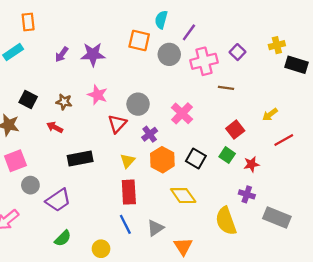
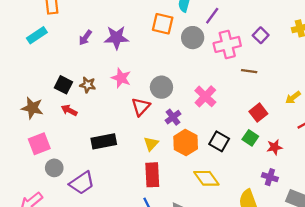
black square: (28, 99) -> (63, 85), moved
red arrow: (55, 127) -> (69, 110), moved

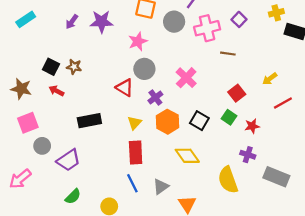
pink star: (121, 78) -> (138, 41), moved, turned 30
red triangle: (141, 107) -> (125, 88), turned -42

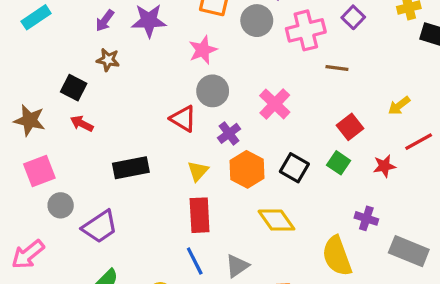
brown star: (74, 67) -> (108, 60), moved
red star: (252, 126) -> (384, 166), moved

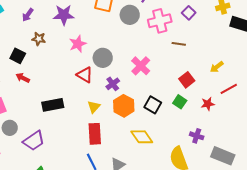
purple arrow: (105, 21) -> (28, 15), moved
pink star: (203, 50) -> (78, 44), moved

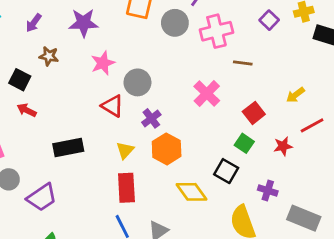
purple square: (189, 13) -> (269, 20), moved
pink cross: (141, 66) -> (207, 93), moved
black square: (153, 105) -> (226, 171), moved

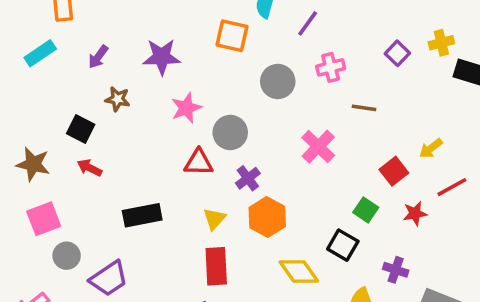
gray circle: (175, 23) -> (278, 81), moved
pink cross: (216, 31) -> (331, 67), size x0.7
red triangle: (113, 106) -> (199, 162), turned -30
red square: (254, 113) -> (394, 171), moved

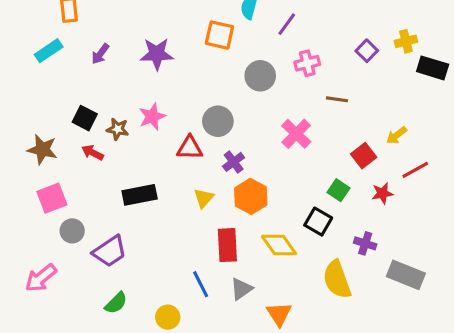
brown star: (118, 99) -> (118, 129), moved
pink star: (186, 108) -> (152, 117), moved
red rectangle: (216, 266) -> (227, 245), moved

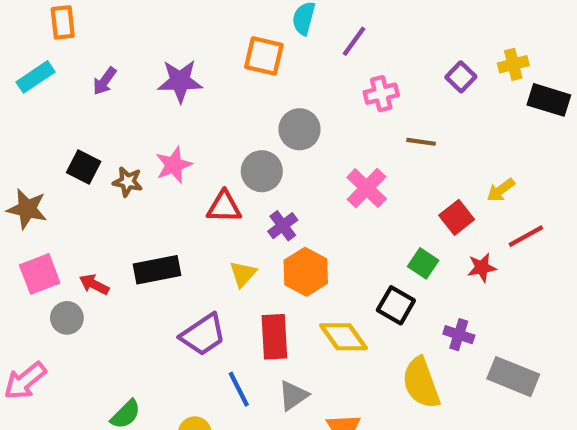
gray circle: (260, 76) -> (300, 129), moved
red arrow: (93, 153) -> (94, 284), moved
purple trapezoid: (110, 251) -> (203, 335), moved

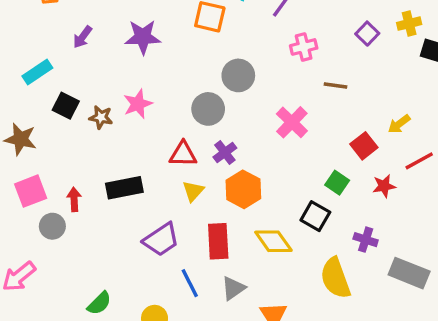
cyan rectangle: (35, 77) -> (37, 72), moved
red triangle: (224, 207) -> (183, 154), moved
red arrow: (94, 284) -> (74, 199), turned 60

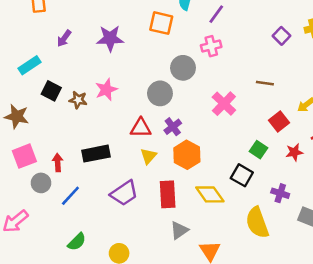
pink cross: (304, 47) -> (211, 46), moved
brown line: (335, 85) -> (265, 83), moved
blue line: (190, 283) -> (70, 196), moved, turned 70

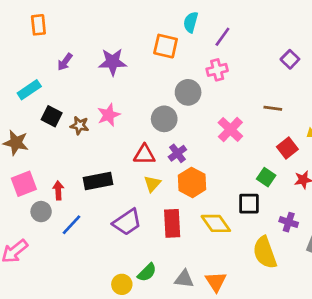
black square: (242, 175) -> (249, 204), turned -30
gray triangle: (179, 230) -> (184, 279), moved, turned 42
green semicircle: (77, 242) -> (147, 272), moved

